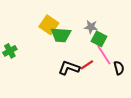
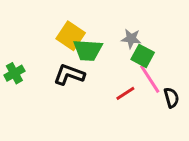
black L-shape: (69, 68) -> (69, 75), moved

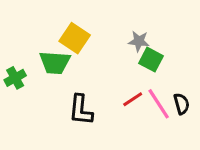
green trapezoid: (88, 50) -> (55, 63), moved
black L-shape: (69, 75) -> (81, 110), moved, turned -104
pink line: (150, 79) -> (159, 104), moved

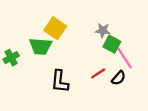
pink line: (159, 104) -> (124, 58), moved
black semicircle: (182, 104) -> (119, 78), moved, turned 56

